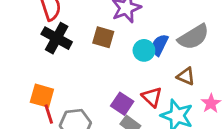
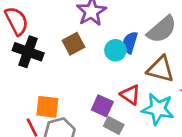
brown square: (103, 37) -> (73, 44), turned -35
brown triangle: (186, 76) -> (160, 69), size x1.5
orange square: (42, 96) -> (47, 107), moved

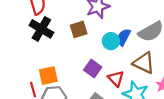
purple square: (102, 106) -> (93, 69), moved
orange square: (47, 107) -> (48, 76), turned -30

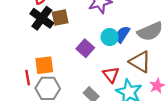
brown square: (79, 29) -> (60, 17), moved
purple square: (93, 69) -> (85, 48), moved

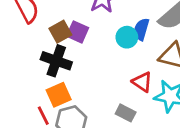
black cross: (42, 18) -> (56, 61), moved
purple square: (85, 48) -> (78, 32), moved

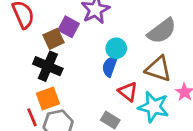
blue semicircle: (141, 29) -> (110, 66), moved
purple square: (78, 32) -> (69, 27), moved

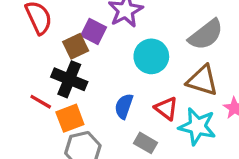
cyan circle: (116, 48) -> (151, 56), size x1.4
blue semicircle: (110, 66) -> (124, 106), moved
red line: (32, 117) -> (41, 102), moved, turned -36

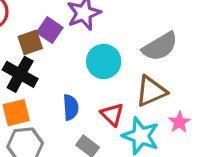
brown triangle: (202, 80) -> (151, 91), turned -48
blue semicircle: (124, 106) -> (71, 107), turned 150

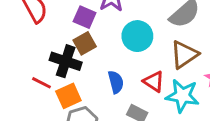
brown square: (30, 42) -> (85, 43), moved

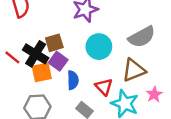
purple square: (85, 17) -> (58, 61), moved
red line: (41, 83) -> (12, 57), moved
orange square: (68, 96) -> (42, 72), moved

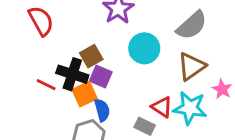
blue semicircle: (73, 80) -> (102, 110), moved
red triangle: (104, 87) -> (162, 107), moved

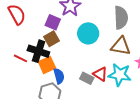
gray semicircle: (192, 25) -> (121, 18), turned -50
brown triangle: (192, 67) -> (121, 46), turned 45
purple square: (101, 77) -> (53, 22), moved
gray rectangle: (145, 126) -> (87, 78), moved

